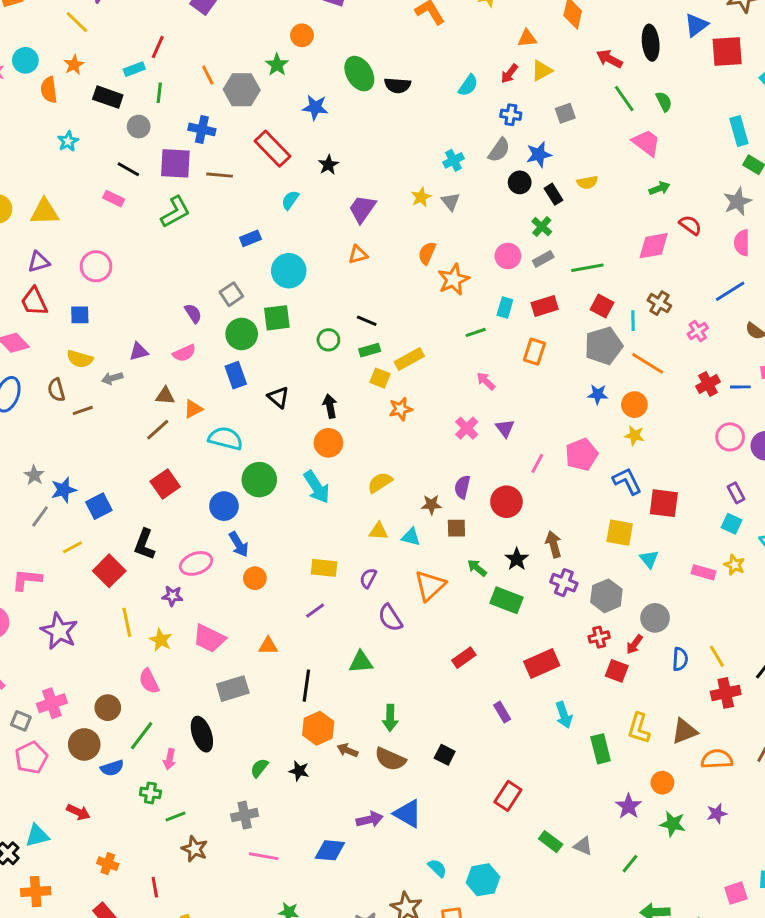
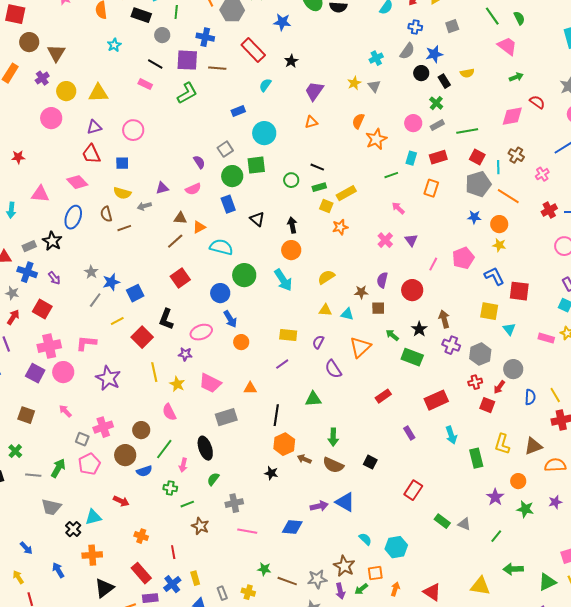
green semicircle: (259, 768) -> (213, 479), moved

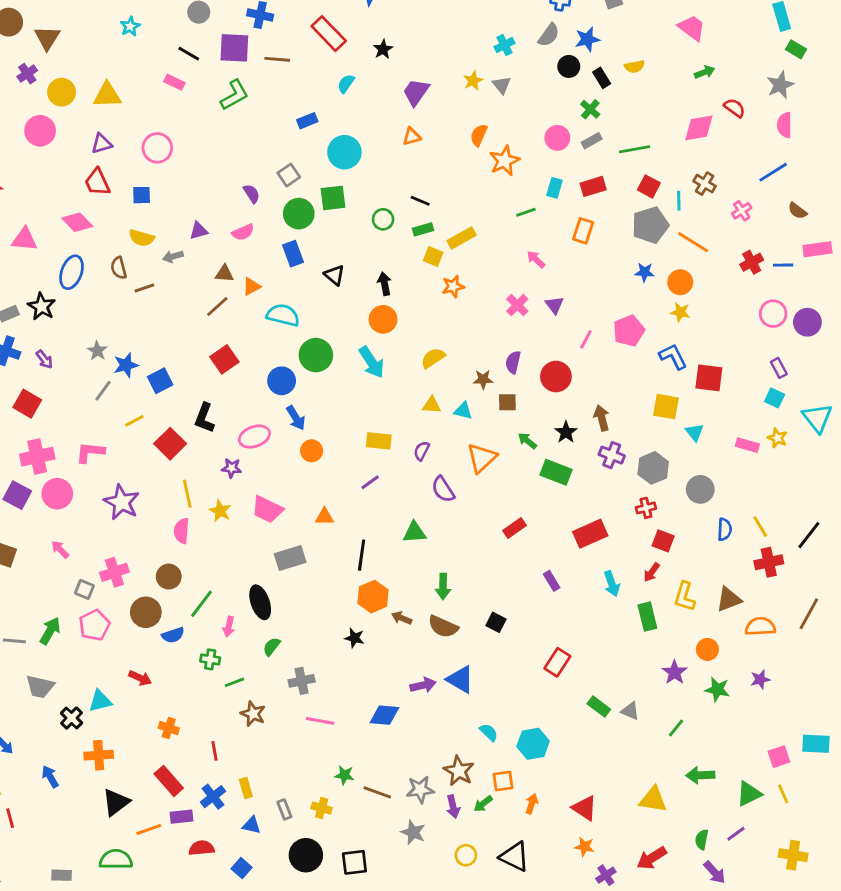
red arrow: (499, 387) -> (652, 572), moved
pink semicircle: (169, 412) -> (182, 531), moved, turned 30

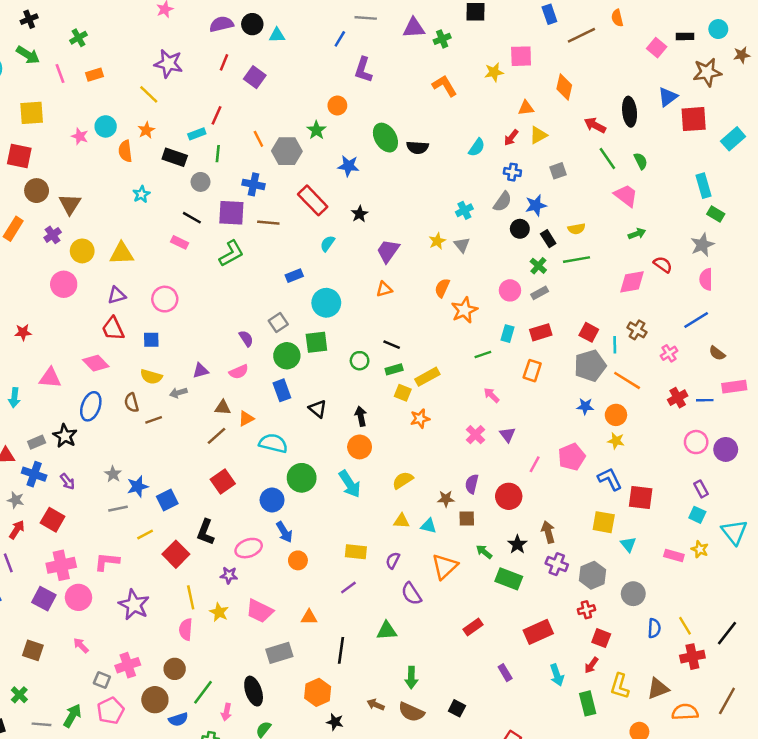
green line: (635, 149) -> (577, 260), moved
gray line: (103, 391) -> (118, 509), turned 42
orange hexagon: (373, 597) -> (318, 692), moved

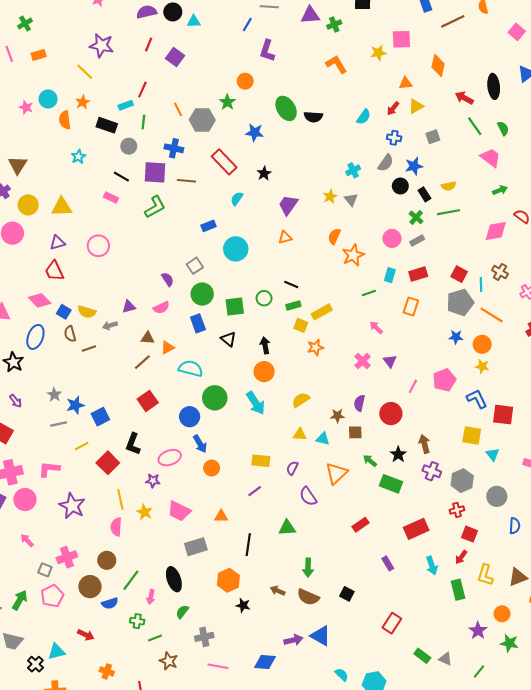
blue square: (151, 340) -> (64, 312), moved, turned 32
green square: (316, 342) -> (235, 307), moved

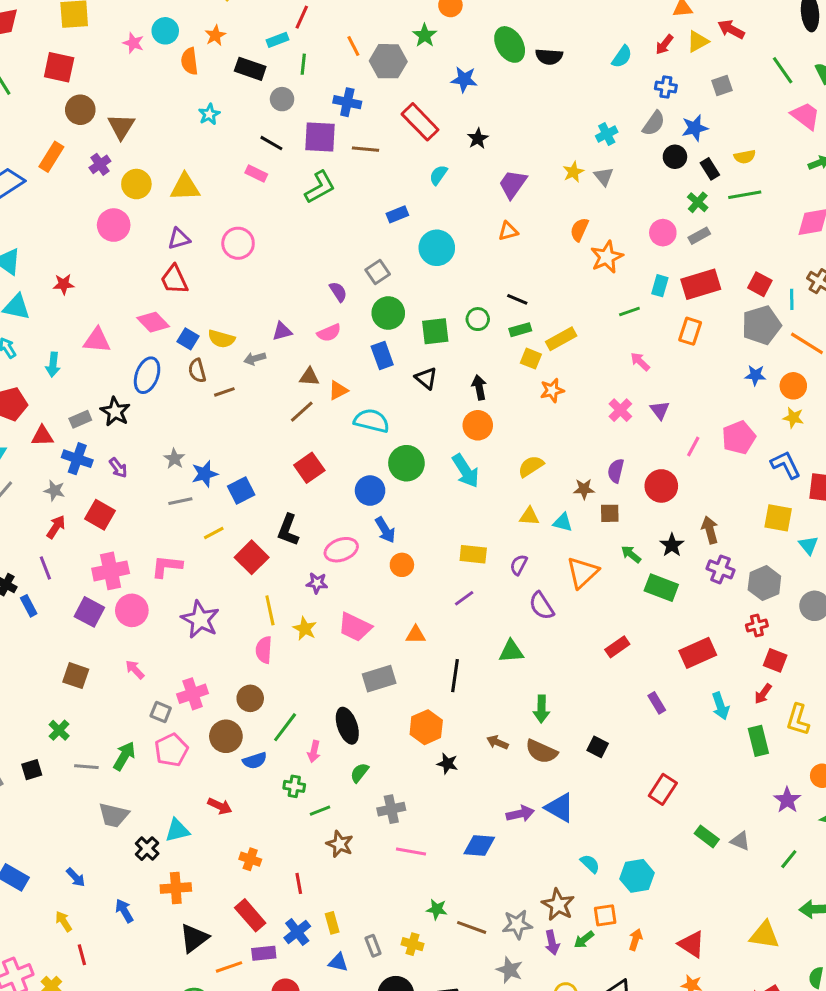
red arrow: (464, 98) -> (731, 29), moved
red rectangle: (418, 274) -> (701, 284), size x1.4

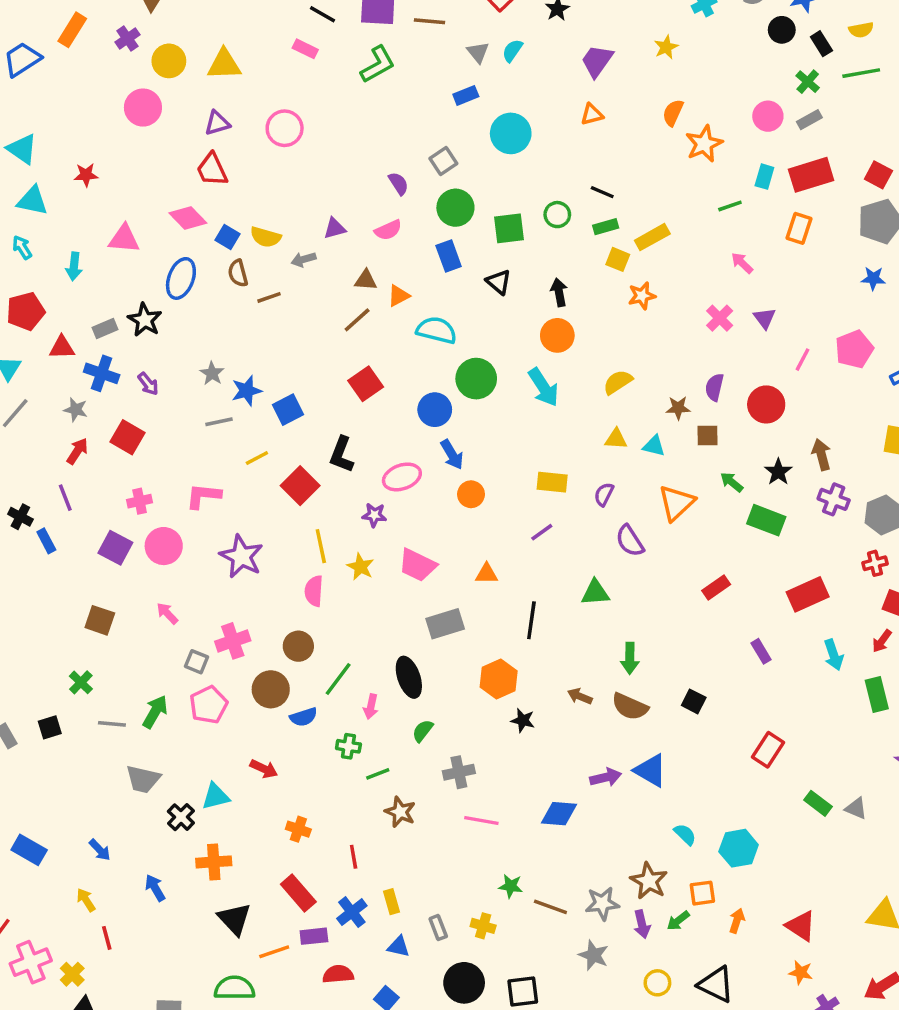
gray triangle: (604, 176) -> (478, 52), moved
pink cross: (111, 571) -> (140, 501), size x0.6
black triangle: (194, 938) -> (234, 919), turned -36

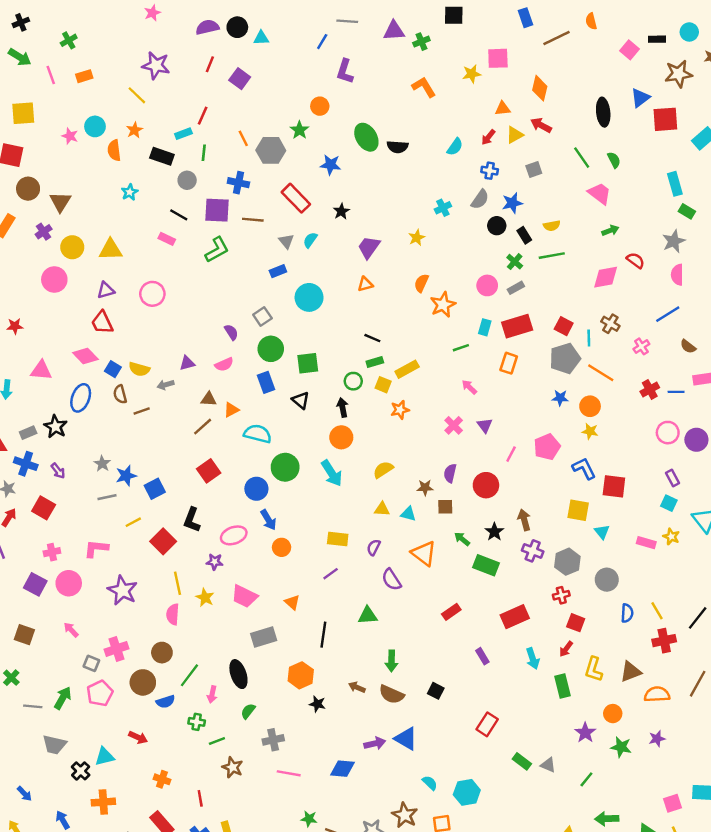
green circle: (557, 215) -> (353, 381), moved
orange triangle: (676, 503) -> (424, 553), turned -40
orange triangle: (487, 574) -> (292, 602), turned 42

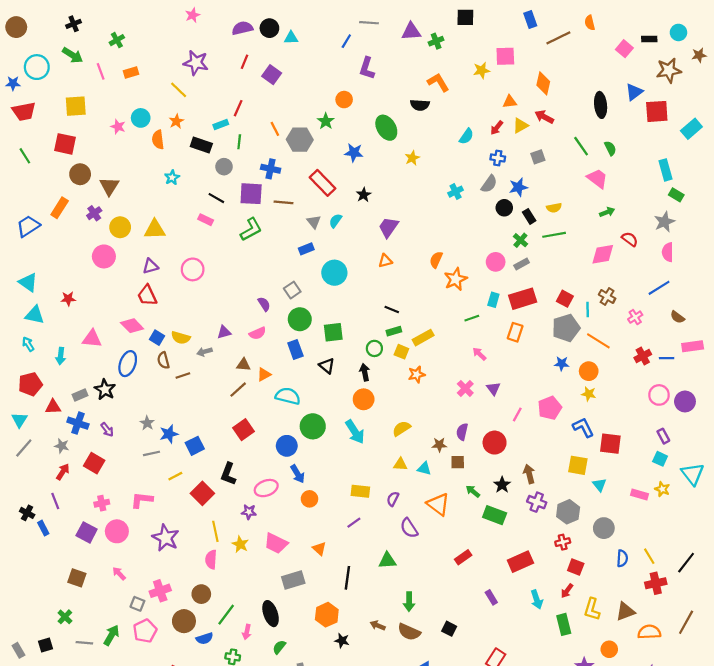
black semicircle: (398, 147) -> (420, 105), moved
yellow star: (417, 238) -> (412, 158), moved

